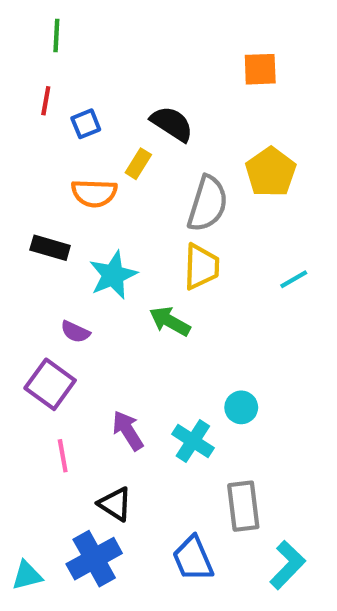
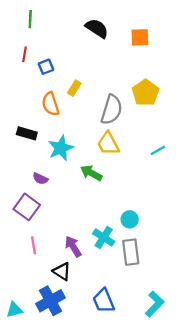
black semicircle: (172, 124) -> (97, 28), moved
orange semicircle: (94, 193) -> (50, 104), turned 70
yellow trapezoid: (201, 267) -> (108, 144), turned 150
purple arrow: (128, 430) -> (73, 246), moved
gray rectangle: (243, 506) -> (131, 252), moved

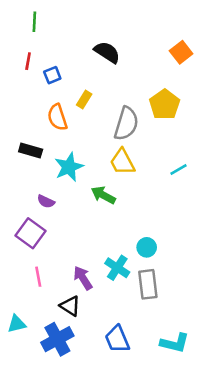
black semicircle: (97, 28) -> (107, 52), moved
orange square: (140, 37) -> (181, 52), moved, turned -36
cyan L-shape: (155, 304) -> (175, 343), turned 60
cyan triangle: (14, 310) -> (17, 324), moved

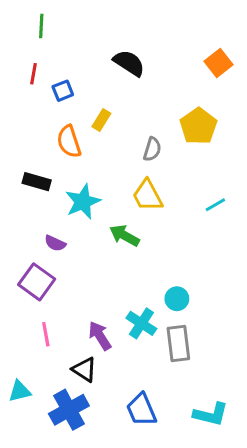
gray semicircle: (126, 124) -> (152, 149), size x0.6

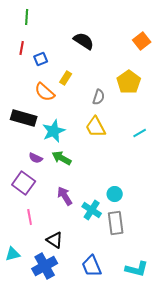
orange semicircle: (69, 142) -> (45, 92), turned -30
black rectangle: (37, 182) -> (24, 118), size x1.4
green arrow: (124, 236) -> (62, 158), moved
purple arrow: (100, 336) -> (65, 196), moved

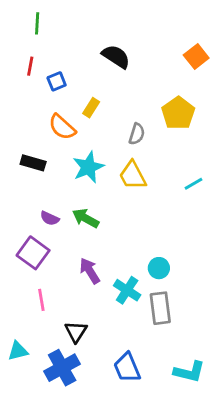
black rectangle: (24, 118) -> (33, 163), size x0.7
cyan star: (54, 131) -> (88, 167), moved
black triangle: (55, 240) -> (76, 332), turned 30

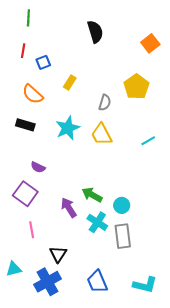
black semicircle: (116, 56) -> (95, 32), moved, turned 40
orange semicircle: (62, 127) -> (33, 94), moved
green arrow: (86, 218) -> (92, 195), moved

